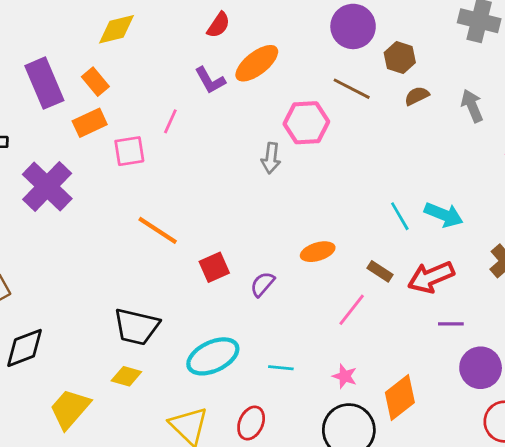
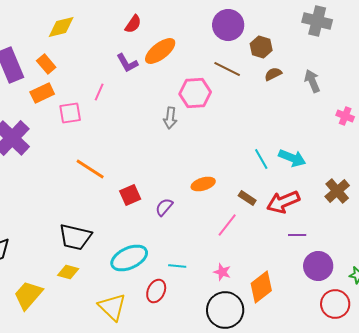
red ellipse: (251, 423) -> (156, 291), moved

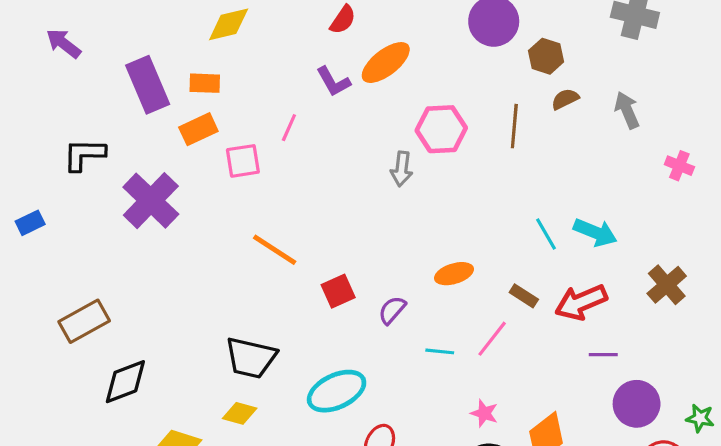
orange rectangle: (46, 64) -> (205, 83), turned -48
brown line: (227, 69) -> (514, 126), moved, turned 68
cyan line: (177, 266) -> (440, 351), moved

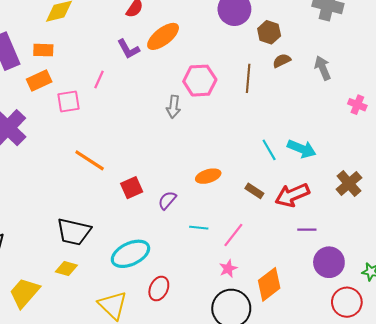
pink line: (492, 339) -> (233, 235), moved
pink star: (484, 413) -> (228, 269), turned 30

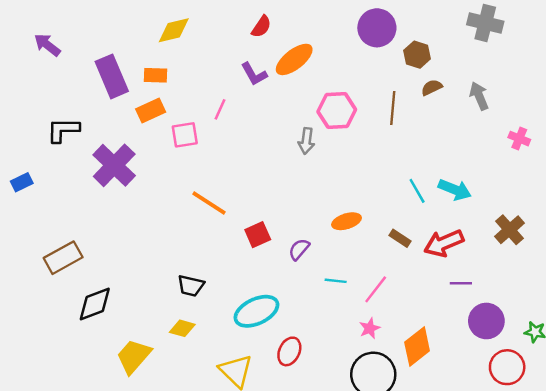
black trapezoid: (74, 232) -> (191, 286), size x0.7

